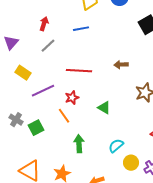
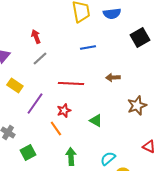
red arrow: (44, 24) -> (36, 37), turned -40
blue line: (81, 29) -> (88, 48), moved
purple line: (43, 91) -> (35, 104), turned -30
green square: (36, 128) -> (28, 153), moved

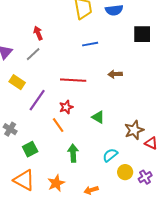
black square: (140, 38) -> (142, 34), turned 30
gray line: (40, 59) -> (33, 54), moved
brown star: (137, 106) -> (134, 130), moved

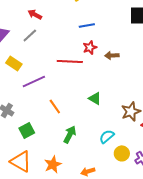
red arrow: (38, 33) -> (35, 14), turned -40
purple line: (37, 100) -> (34, 81), turned 30
red star: (66, 107) -> (90, 47), moved
green arrow: (73, 153) -> (70, 134), turned 30

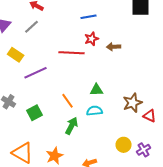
green triangle: (95, 98) -> (97, 90), turned -32
orange line: (55, 106) -> (68, 101), moved
green square: (27, 130) -> (35, 113), moved
cyan semicircle: (107, 136) -> (95, 111), moved, turned 35

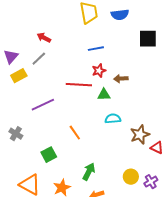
yellow rectangle: (16, 55) -> (19, 76), moved, turned -63
green triangle: (97, 90) -> (104, 95), moved
cyan semicircle: (95, 111) -> (113, 119), moved
green square: (35, 113) -> (49, 155), moved
green arrow: (72, 126) -> (89, 172), moved

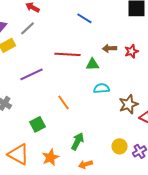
blue line: (96, 49) -> (84, 18), turned 42
red star: (99, 71) -> (131, 51), moved

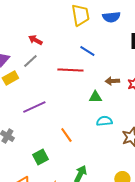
red line: (67, 54) -> (70, 70), moved

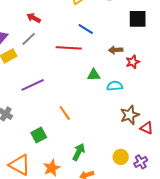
brown arrow: (112, 81) -> (116, 50), moved
cyan semicircle: (104, 121) -> (115, 86), moved

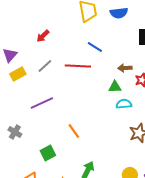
red arrow: (34, 18) -> (43, 36), turned -72
gray line: (29, 39) -> (45, 66), moved
green triangle: (94, 75) -> (115, 87), moved

